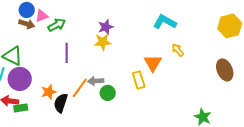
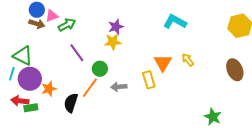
yellow arrow: (178, 50) -> (188, 60), moved
purple line: (67, 53) -> (77, 53), turned -36
gray arrow: (96, 81) -> (119, 87), moved
orange star: (49, 92) -> (49, 89), moved
green circle: (108, 93) -> (100, 69), moved

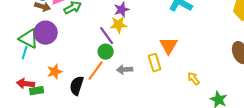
purple line: (77, 53) -> (107, 36), moved
yellow arrow: (188, 60) -> (194, 79), moved
cyan line: (12, 74) -> (25, 53), moved
purple circle: (30, 79) -> (46, 33), moved

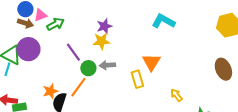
purple line: (107, 36) -> (73, 52), moved
gray arrow: (125, 70) -> (107, 65), moved
orange star: (55, 72) -> (50, 91), moved

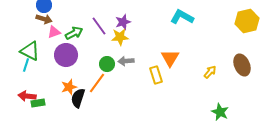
pink triangle: (40, 15) -> (54, 32), moved
green arrow: (55, 24) -> (74, 33), moved
purple circle: (28, 49) -> (66, 55), moved
purple line: (73, 52) -> (99, 26), moved
yellow arrow: (176, 95) -> (210, 72), moved, turned 80

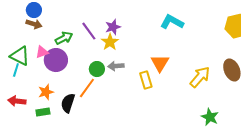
pink triangle: (54, 32) -> (42, 52), moved
yellow star: (120, 37) -> (110, 42), turned -30
yellow arrow: (210, 72) -> (200, 77), size x1.6
orange star: (69, 87) -> (46, 92), moved
green rectangle: (38, 103) -> (43, 112), moved

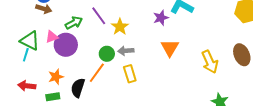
purple star: (113, 27) -> (161, 18), moved
yellow arrow: (200, 77) -> (210, 62), turned 115
yellow rectangle: (146, 80) -> (130, 74), moved

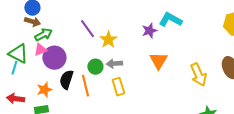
green arrow: (74, 23) -> (43, 35), moved
orange line: (97, 73) -> (85, 86), turned -50
black semicircle: (78, 88) -> (66, 80), moved

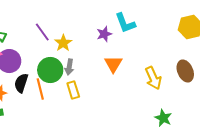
cyan L-shape: (170, 20) -> (125, 23), turned -140
gray arrow: (114, 64) -> (69, 67), turned -77
green circle: (95, 67) -> (50, 70), size x1.6

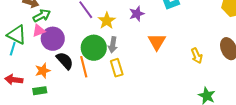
purple star: (104, 34) -> (137, 14), moved
yellow arrow: (153, 78) -> (197, 56), size x0.7
black semicircle: (21, 83) -> (65, 61), turned 120

